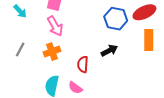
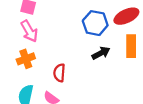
black arrow: (109, 51) -> (101, 53), moved

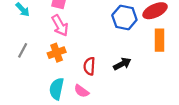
black arrow: (101, 53) -> (122, 64), moved

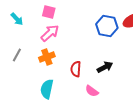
pink arrow: (60, 25) -> (50, 33), turned -102
pink semicircle: (81, 91) -> (92, 91), moved

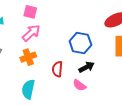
blue hexagon: (107, 26) -> (80, 43), moved
pink semicircle: (92, 91) -> (79, 85), moved

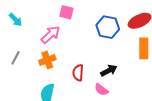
pink square: (30, 12) -> (66, 12), moved
blue hexagon: (80, 43) -> (108, 27), moved

